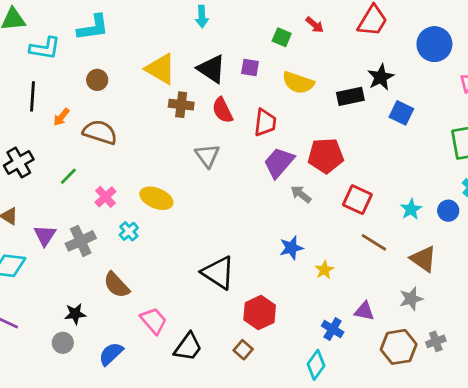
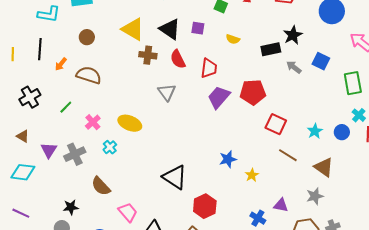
yellow semicircle: (298, 83) -> (233, 39), size x0.6
blue square: (401, 113) -> (321, 61), moved
gray arrow: (301, 194) -> (294, 67), moved

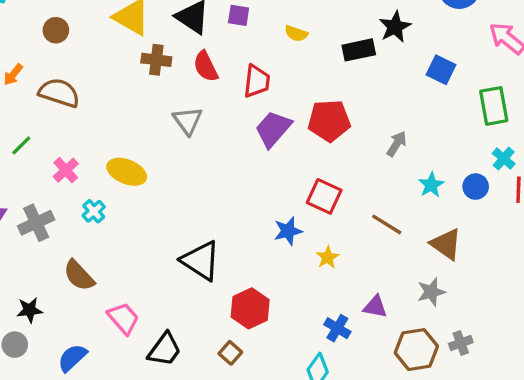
gray arrow: (294, 67) -> (397, 144), moved, turned 84
red square: (276, 124) -> (324, 196), moved

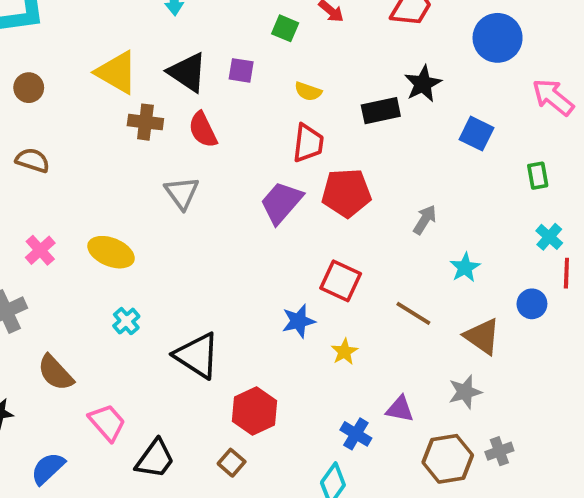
red trapezoid: (257, 81) -> (308, 143), moved
brown semicircle: (59, 93) -> (33, 160), size x0.7
green rectangle: (494, 106) -> (538, 176), size x0.6
blue circle: (476, 187) -> (532, 304), moved
cyan cross: (94, 211) -> (126, 321), moved

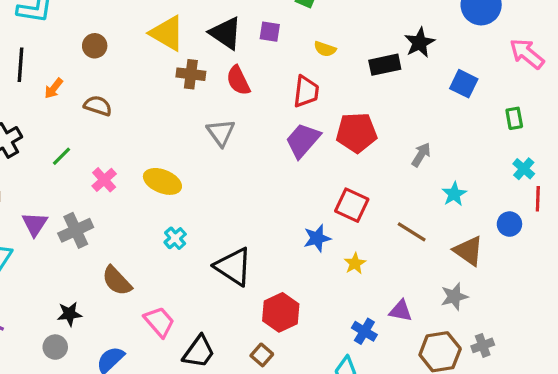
red trapezoid: (308, 143) -> (306, 92), moved

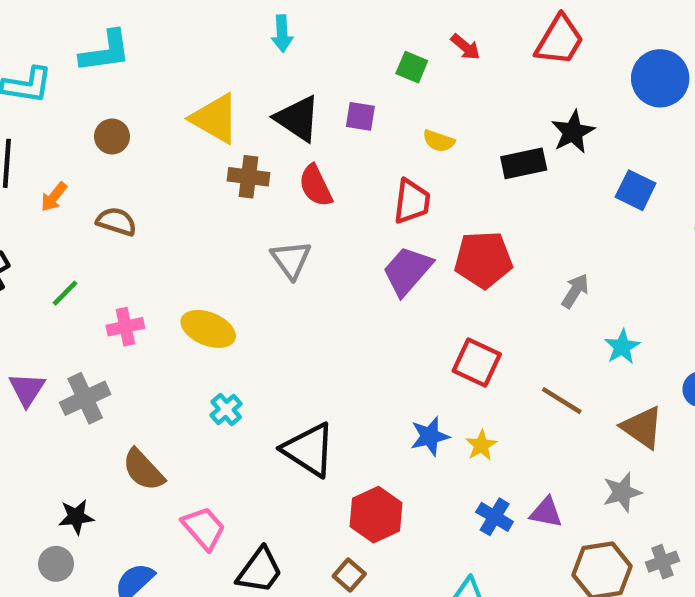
pink cross: (104, 180) -> (125, 327), turned 30
blue star: (317, 238) -> (430, 436), moved
blue cross: (364, 331) -> (495, 517), moved

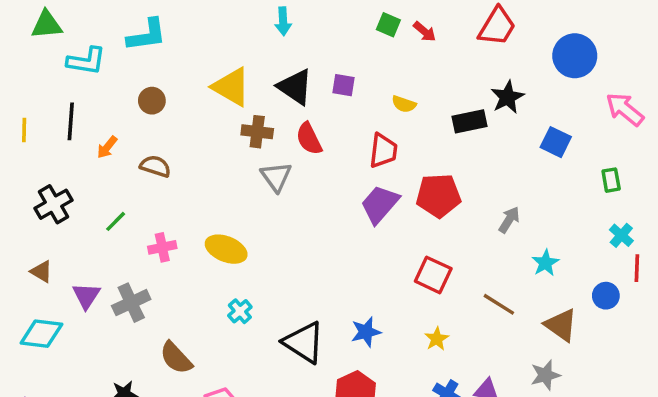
green square: (412, 67) -> (388, 25), moved
gray triangle: (291, 260) -> (276, 177), moved
blue star: (430, 436) -> (366, 332), moved

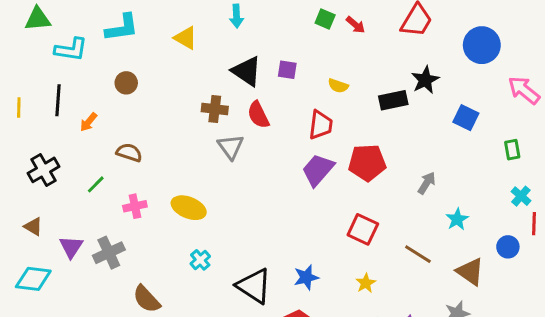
yellow triangle: (231, 87) -> (186, 38), moved, size x0.7
brown semicircle: (155, 166) -> (129, 153), moved

